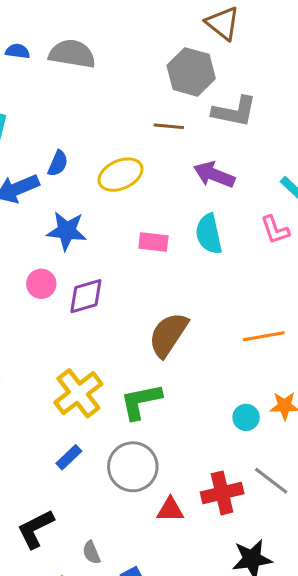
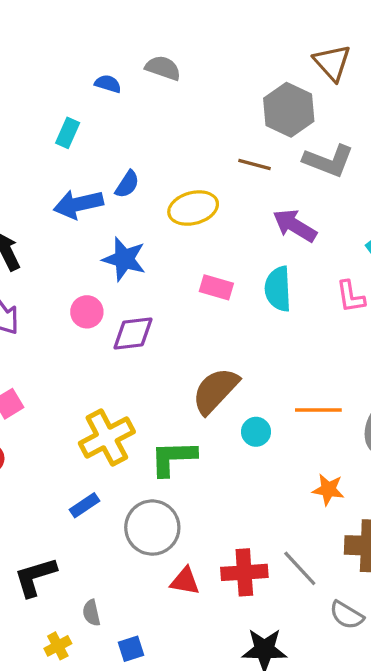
blue semicircle: (18, 51) -> (108, 84), moved
gray semicircle: (72, 54) -> (163, 68), size x0.7
cyan circle: (246, 417) -> (256, 432), moved

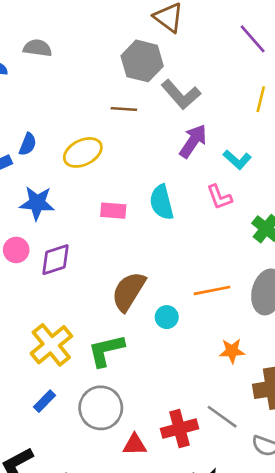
gray L-shape: (328, 161) -> (181, 95), turned 39
purple arrow: (295, 226) -> (193, 141), moved, turned 104

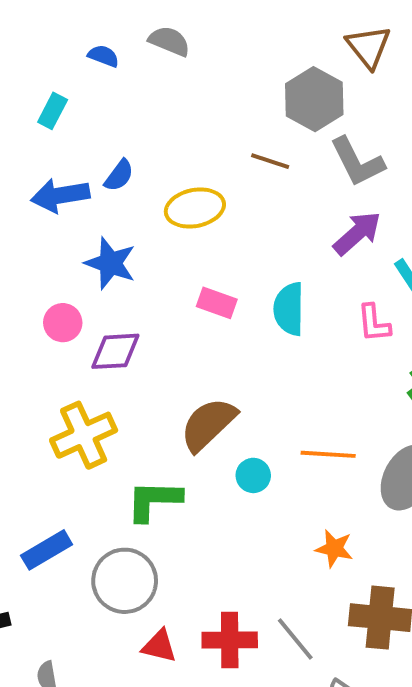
yellow cross: (51, 345) -> (84, 435), moved
blue rectangle: (44, 401) -> (47, 550), size x1.4

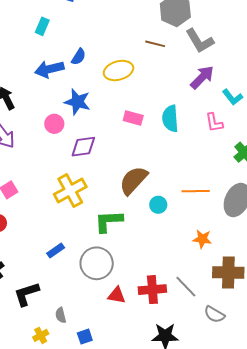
pink circle: (63, 323) -> (54, 124), moved
blue rectangle: (47, 550) -> (56, 250), size x0.7

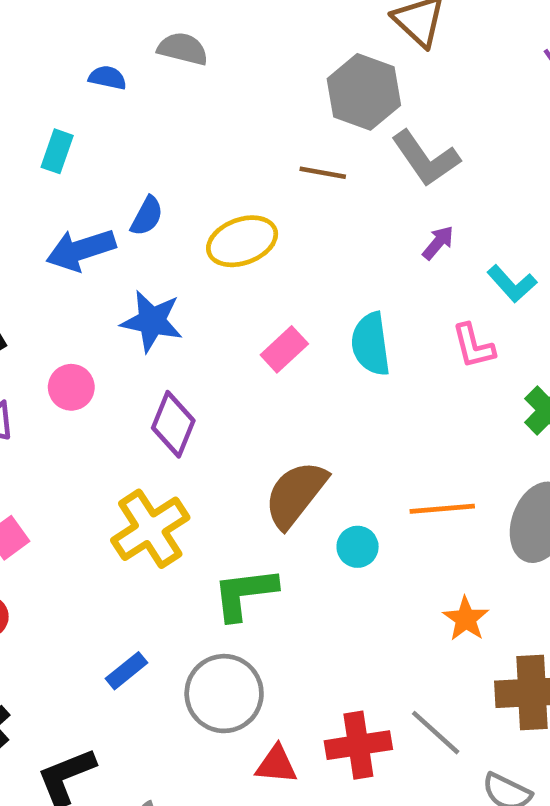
purple arrow: (202, 77) -> (438, 243), size x0.6
pink rectangle: (133, 118) -> (284, 349), turned -54
pink circle: (54, 124) -> (71, 387), moved
purple diamond: (83, 147) -> (173, 424), turned -56
orange star: (202, 239) -> (466, 619), turned 30

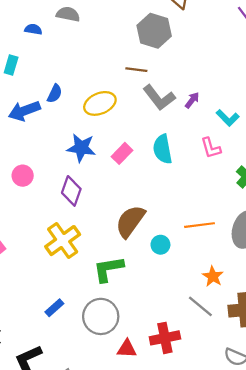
gray L-shape: (426, 158) -> (159, 98), moved
blue star: (152, 321) -> (81, 148), moved
gray line: (436, 733) -> (200, 306), moved

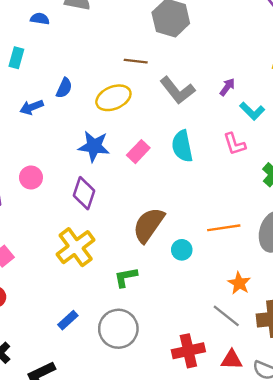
brown line: (136, 70) -> (136, 61), moved
purple arrow: (192, 100) -> (227, 87), moved
blue arrow: (24, 111) -> (32, 107), size x0.7
green L-shape: (108, 269) -> (126, 277), size x0.7
red triangle: (127, 349) -> (232, 360), moved

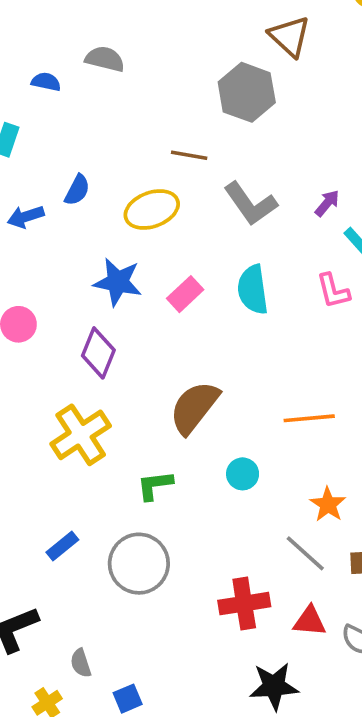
cyan circle: (182, 250) -> (243, 474), moved

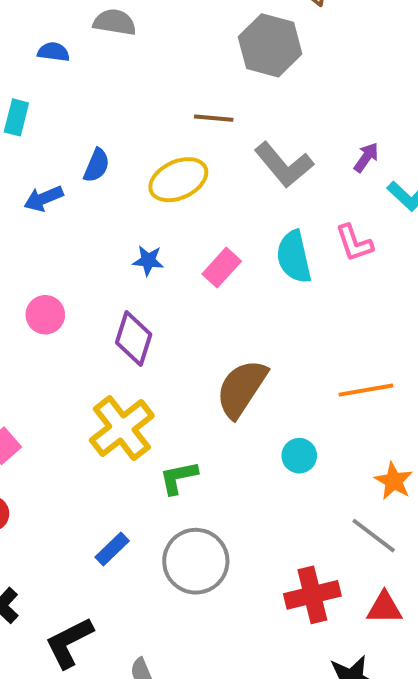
blue star: (118, 282) -> (148, 261), size x0.6
pink L-shape: (333, 291) -> (354, 243), moved
green L-shape: (155, 485) -> (178, 478), moved

